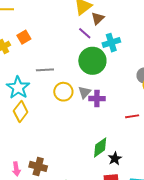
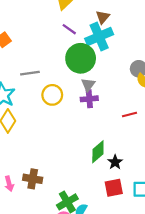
brown triangle: (98, 18) -> (103, 17), moved
cyan cross: (111, 43) -> (99, 36), size x1.4
gray triangle: (84, 92) -> (88, 85), moved

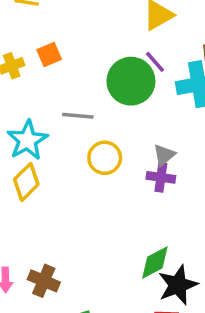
green circle: (81, 58) -> (131, 81), moved
black star: (115, 162) -> (178, 285), size x1.6

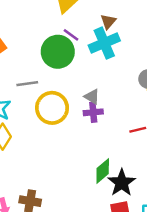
gray triangle: (164, 155) -> (92, 97), turned -35
yellow circle: (105, 158) -> (52, 108), size x1.4

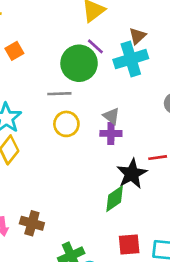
gray line: (27, 84) -> (59, 94), moved
yellow circle: (52, 108) -> (66, 124), size x0.7
black star: (122, 183) -> (132, 174), moved

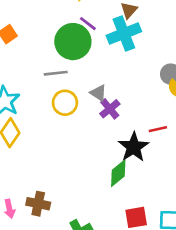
gray triangle: (111, 116) -> (98, 93), moved
purple cross: (111, 133) -> (110, 109), turned -36

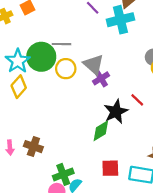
green circle: (73, 42) -> (41, 57), moved
gray triangle: (98, 93) -> (94, 64), size x1.5
red line: (158, 129) -> (137, 100), turned 48

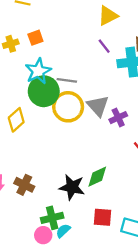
cyan star: (18, 61) -> (38, 71), moved
yellow circle: (66, 69) -> (68, 107), size x1.4
purple cross: (101, 78) -> (118, 118), moved
black star: (116, 112) -> (72, 187), moved, turned 30

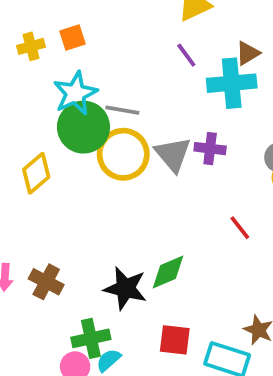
purple cross: (118, 118) -> (210, 149), moved, turned 30

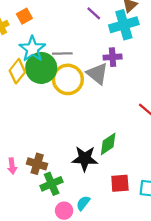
purple cross: (210, 149) -> (113, 57), moved
yellow diamond: (36, 173) -> (17, 71), moved
green cross: (91, 338) -> (52, 184), moved

